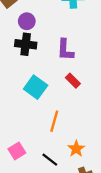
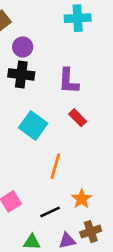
black line: (50, 160) -> (50, 212), turned -63

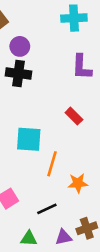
purple L-shape: (68, 81) -> (82, 67), moved
cyan square: (33, 126) -> (29, 139), moved, turned -32
orange star: (82, 199) -> (78, 183), moved, turned 30

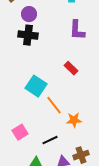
cyan square: (29, 139) -> (36, 86), turned 30
orange line: (52, 164) -> (54, 105), turned -54

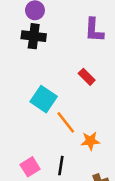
pink square: (20, 132) -> (30, 167), moved
black line: (50, 140) -> (61, 166), turned -56

